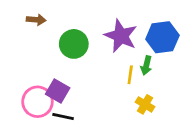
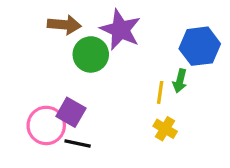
brown arrow: (36, 20) -> (64, 25), moved, size x1.4
purple star: (121, 36) -> (120, 30), moved
yellow cross: (145, 104) -> (165, 129), moved

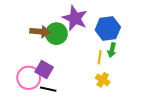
brown arrow: (64, 25) -> (40, 32), moved
blue hexagon: (200, 46) -> (108, 28), moved

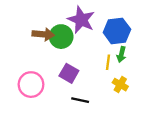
purple square: (44, 70) -> (69, 73), moved
yellow cross: (103, 80) -> (120, 85), moved
black line: (48, 89) -> (80, 100), moved

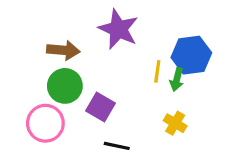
blue hexagon: (117, 31) -> (191, 55), moved
green circle: (61, 37) -> (65, 86), moved
yellow line: (108, 62) -> (157, 71), moved

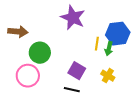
brown arrow: (63, 50) -> (18, 32), moved
purple square: (101, 107) -> (77, 71), moved

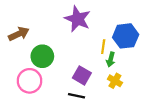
brown arrow: (18, 32) -> (19, 34), turned -30
green arrow: (109, 49) -> (111, 59), moved

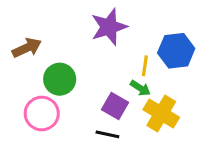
purple star: (78, 19) -> (109, 27), turned 30
green arrow: (111, 59) -> (140, 88), moved, turned -72
yellow cross: (115, 81) -> (161, 114), size x1.6

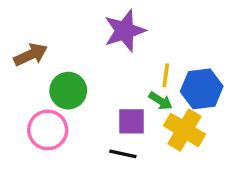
blue hexagon: (176, 51) -> (202, 89), moved
purple square: (115, 106) -> (132, 121), turned -30

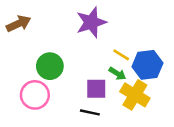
brown arrow: (31, 55) -> (19, 24), moved
yellow line: (166, 75) -> (121, 55), turned -66

